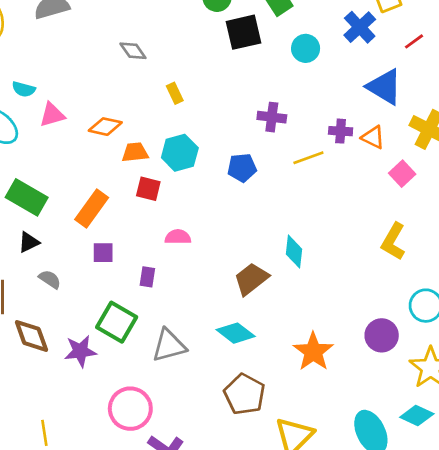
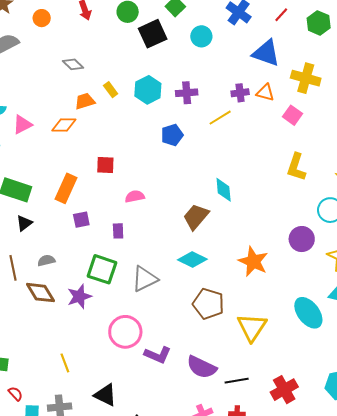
orange trapezoid: (135, 152) -> (85, 101), moved
cyan hexagon: (180, 153) -> (148, 90), moved
gray semicircle: (50, 279) -> (46, 261), moved, turned -36

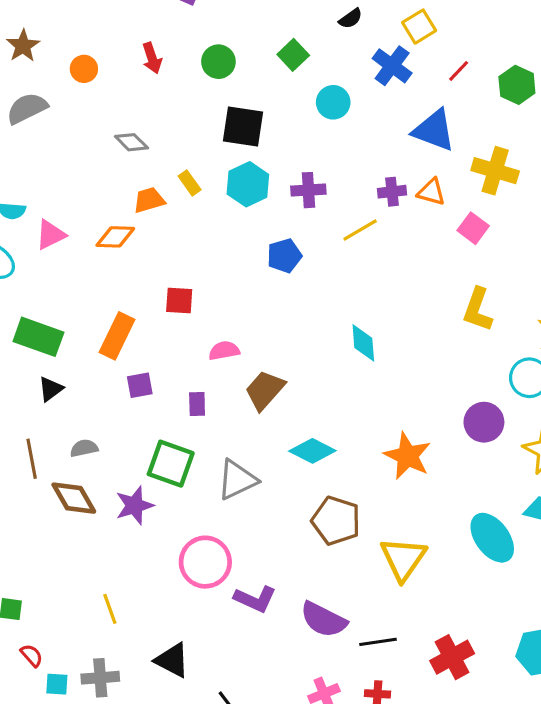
black square: (153, 34) -> (243, 127), moved, turned 32
brown trapezoid: (196, 217) -> (265, 390), moved

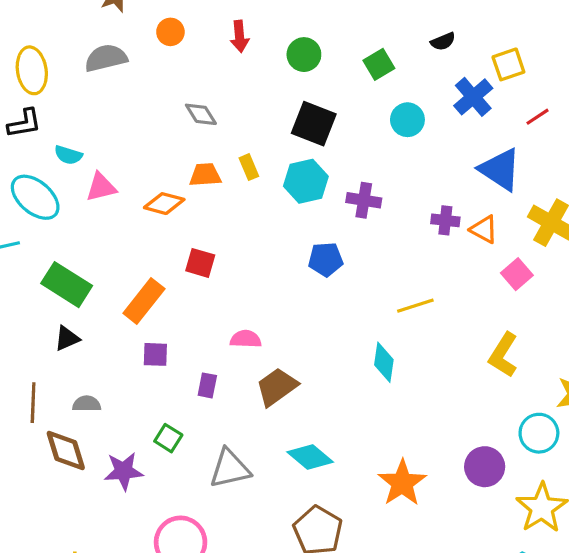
yellow line: (360, 230) -> (415, 306), moved
red square: (179, 301) -> (200, 263), moved
green square: (171, 464) -> (168, 438), size x0.6

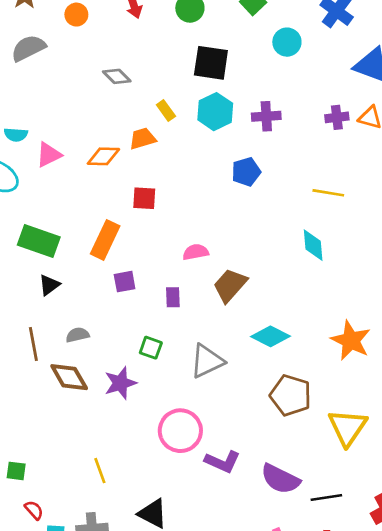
orange trapezoid: (205, 175) -> (143, 139), moved
yellow line: (415, 306) -> (328, 193), turned 40

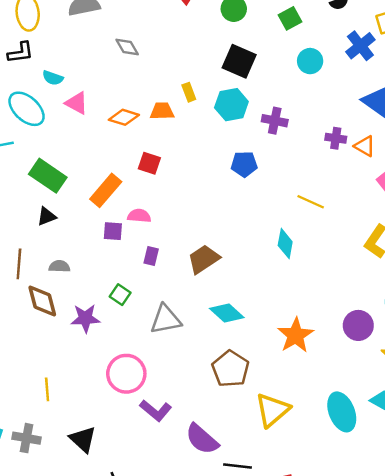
gray diamond: (117, 76) -> (127, 47), moved
pink triangle: (49, 155) -> (77, 103), turned 40
pink semicircle: (196, 252) -> (139, 216), moved

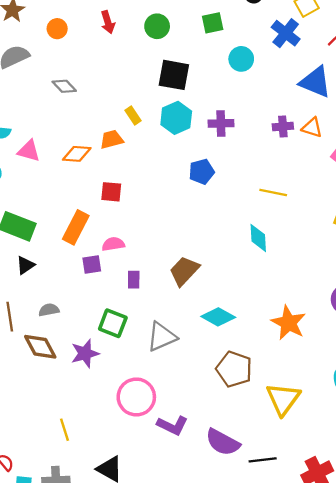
green square: (290, 18) -> (213, 23), turned 30
green square: (120, 295) -> (113, 323), size x1.4

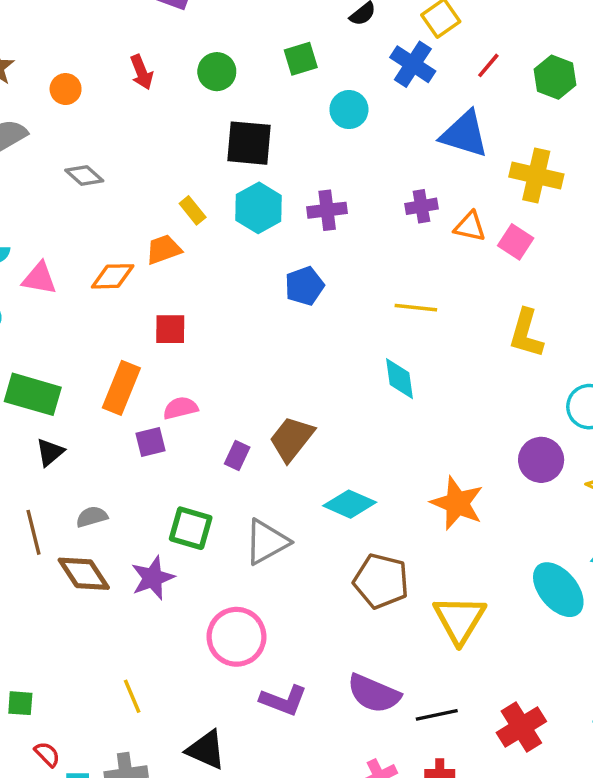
orange triangle: (312, 128) -> (470, 227), moved
purple rectangle: (134, 280) -> (237, 456), moved, turned 30
purple L-shape: (172, 425) -> (283, 700), moved

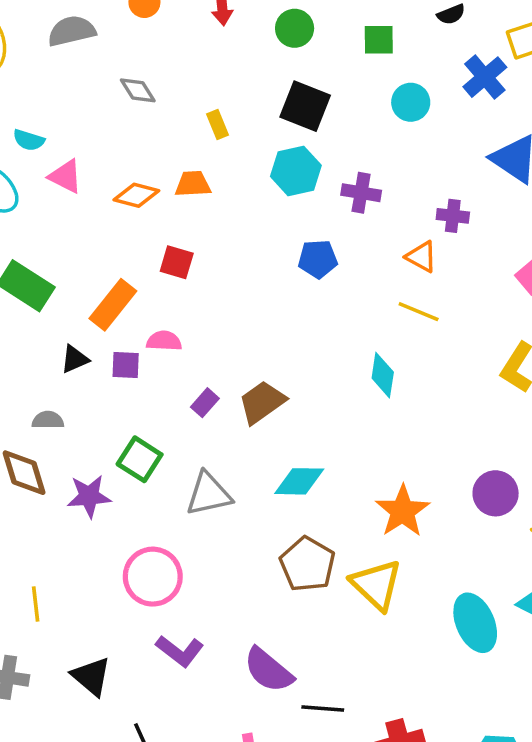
yellow rectangle: (193, 210) -> (218, 124), moved
orange triangle: (470, 227) -> (421, 257), moved
black triangle: (50, 452) -> (75, 359), moved
cyan diamond: (350, 504) -> (299, 481), turned -39
yellow triangle: (459, 619) -> (376, 585), moved, turned -34

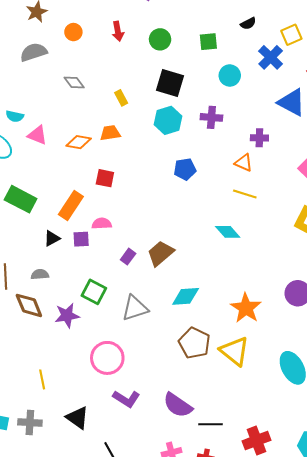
purple cross: (361, 193) -> (211, 117), moved
cyan diamond: (383, 375) -> (228, 232), turned -45

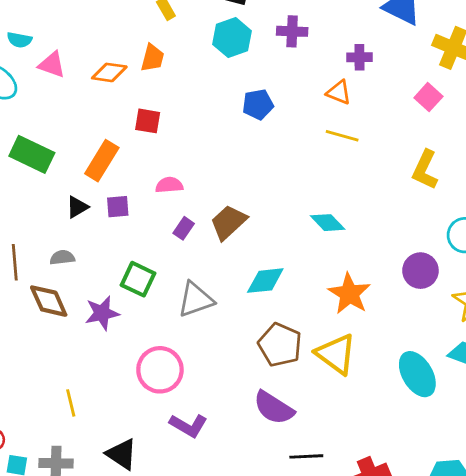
orange trapezoid: (110, 133) -> (152, 58), turned 115
pink semicircle: (102, 224) -> (169, 185), moved
cyan diamond: (228, 232) -> (328, 223), moved
purple semicircle: (178, 405) -> (274, 408), moved

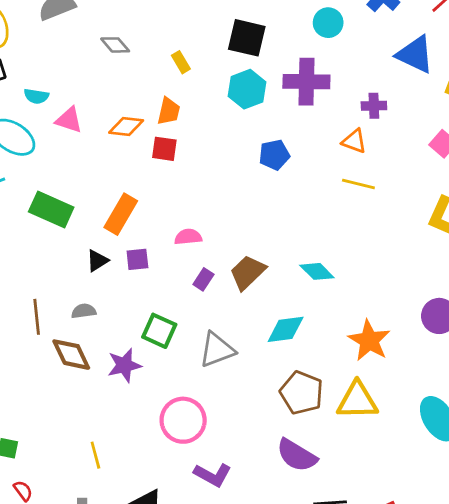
purple cross: (292, 31) -> (306, 82), size x1.5
red square: (148, 121) -> (164, 149), moved
cyan diamond: (328, 223) -> (317, 271), moved
yellow triangle: (336, 354) -> (357, 401), turned -36

